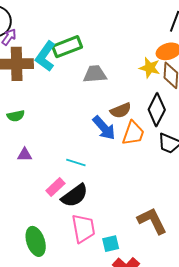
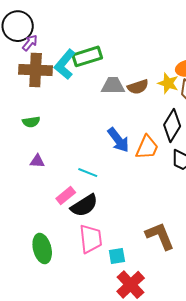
brown semicircle: (121, 110) -> (138, 87), moved

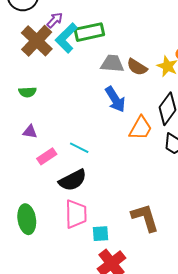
purple arrow: (30, 43) -> (55, 20), moved
brown cross: (36, 70) -> (37, 41), turned 36
brown semicircle: (138, 87) -> (137, 67), turned 45
blue arrow: (118, 140) -> (115, 99), moved
pink rectangle: (66, 196) -> (47, 156), moved

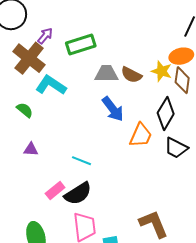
cyan L-shape: (66, 38) -> (51, 85), moved, turned 84
green semicircle: (27, 92) -> (25, 110), turned -132
pink rectangle: (47, 156) -> (55, 190), moved

